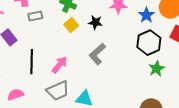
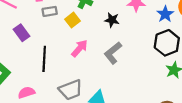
yellow square: (71, 25) -> (73, 20), moved
pink arrow: (60, 65) -> (80, 48), moved

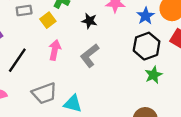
pink arrow: (80, 48) -> (55, 50), turned -30
black line: (44, 59) -> (17, 60), turned 30

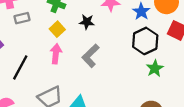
yellow square: (48, 20) -> (57, 29), moved

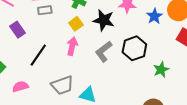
black star: (87, 22) -> (104, 20), size x1.5
black hexagon: (145, 41) -> (134, 48), moved

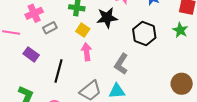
gray L-shape: (104, 51) -> (121, 64), moved
green star: (161, 70) -> (180, 30), moved

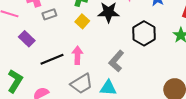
pink arrow: (87, 52) -> (77, 55), moved
black line: (58, 71) -> (52, 59), turned 45

